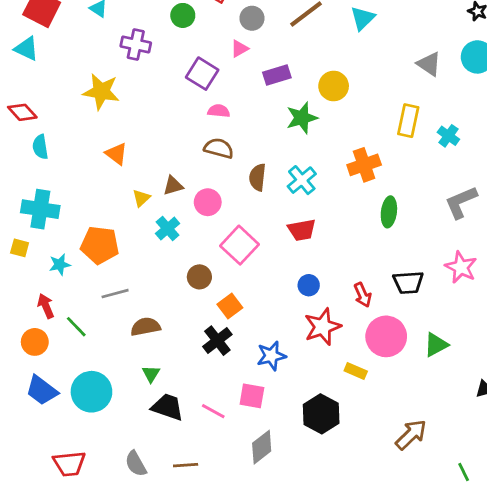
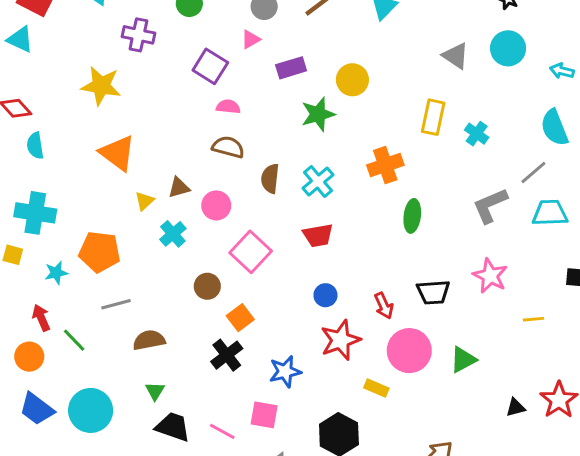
orange triangle: (116, 154) -> (118, 153), size x1.5

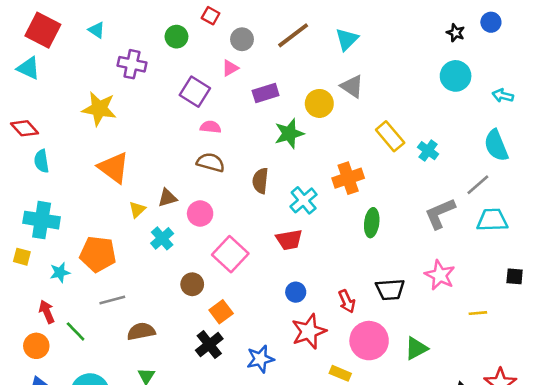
gray triangle: (456, 56) -> (352, 86), moved
yellow rectangle: (433, 117) -> (390, 136), turned -52
brown semicircle: (270, 179) -> (260, 181), moved
cyan cross: (318, 182) -> (304, 200), moved

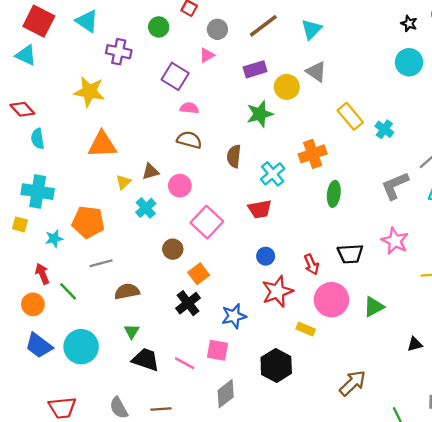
cyan triangle: (97, 30) -> (87, 21), size x1.5
purple rectangle: (266, 93) -> (255, 69), moved
orange triangle: (114, 168) -> (102, 145), turned -40

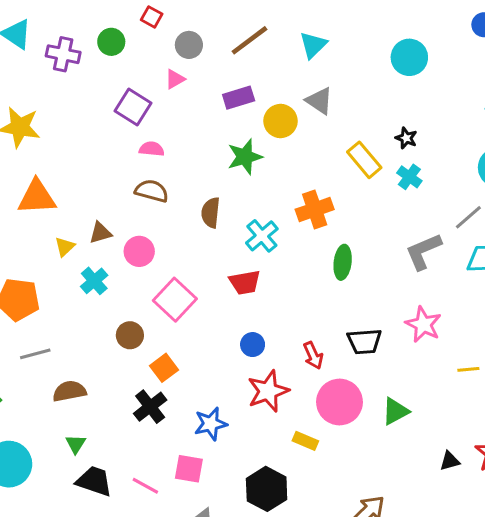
black star: (409, 23) -> (406, 138), moved
purple cross: (119, 52) -> (63, 54), moved
cyan circle: (409, 62) -> (409, 57), moved

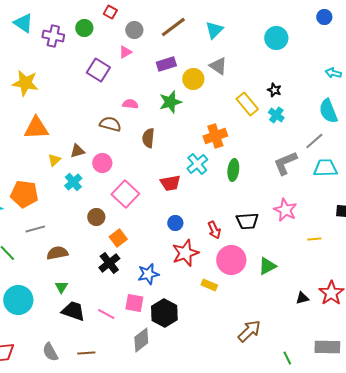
pink semicircle: (152, 149) -> (130, 104), moved
cyan cross: (262, 236) -> (197, 164), moved
black hexagon: (267, 489) -> (164, 313), moved

